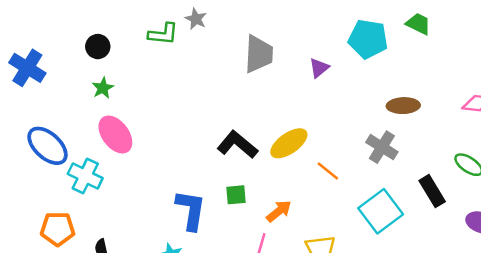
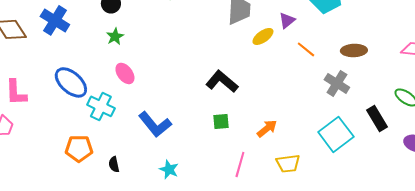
pink ellipse: (115, 135) -> (125, 73), size x0.7
yellow ellipse: (289, 143) -> (263, 36), moved, size x0.7
orange line: (328, 171) -> (306, 49), moved
blue L-shape: (191, 210) -> (155, 124), moved, turned 132
orange arrow: (279, 211) -> (267, 128), moved

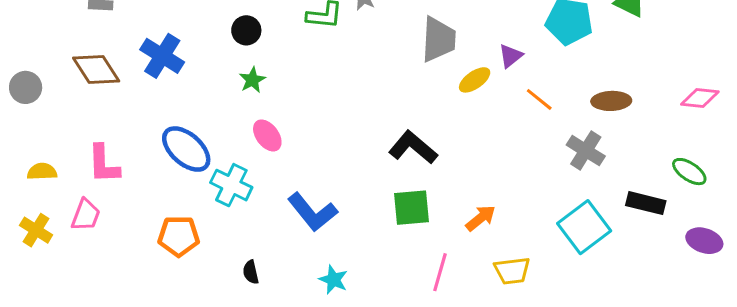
black rectangle: (377, 118) -> (646, 203), turned -45
green square: (221, 121) -> (411, 208), size x1.5
orange pentagon: (79, 148) -> (179, 236), moved

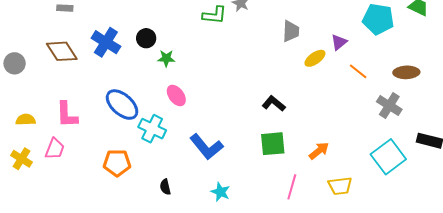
black circle: (246, 30) -> (146, 38), moved
gray trapezoid: (439, 39) -> (291, 31), size x0.7
green star: (252, 80) -> (166, 58), turned 30
black L-shape: (413, 148) -> (274, 104), size x0.7

